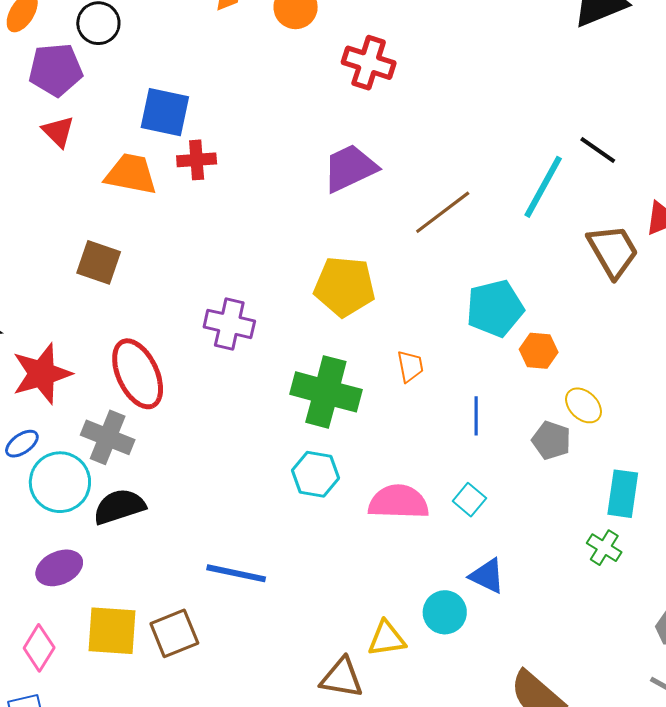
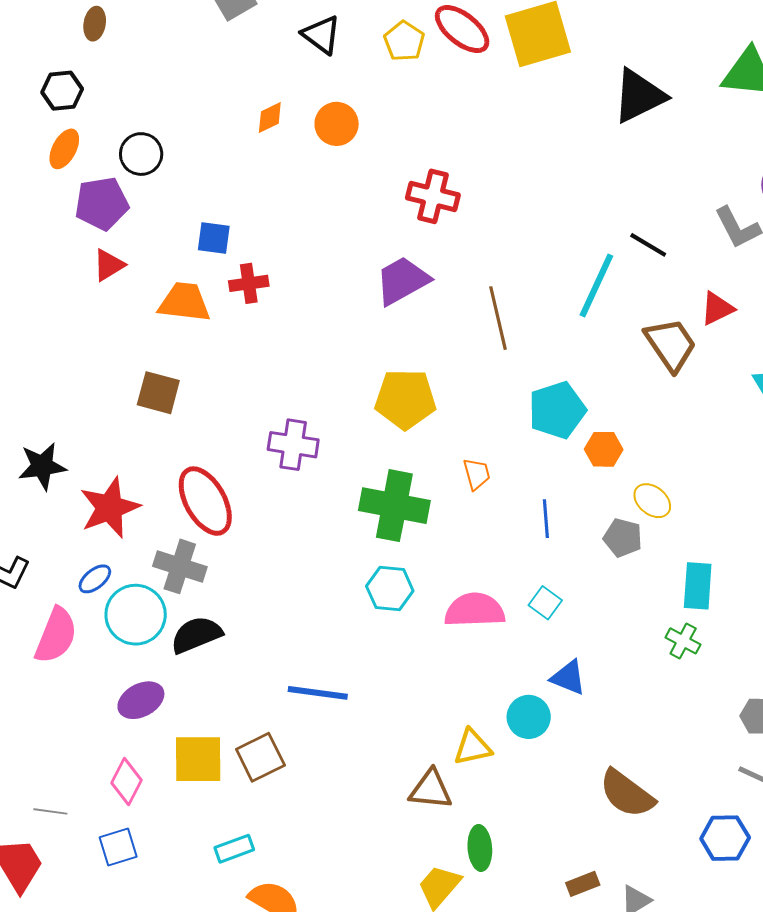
red cross: (369, 63) -> (433, 196), moved
blue square: (165, 112) -> (214, 238), size x0.7
red triangle: (58, 132) -> (109, 265), turned 48
brown line: (443, 212) -> (498, 318), turned -62

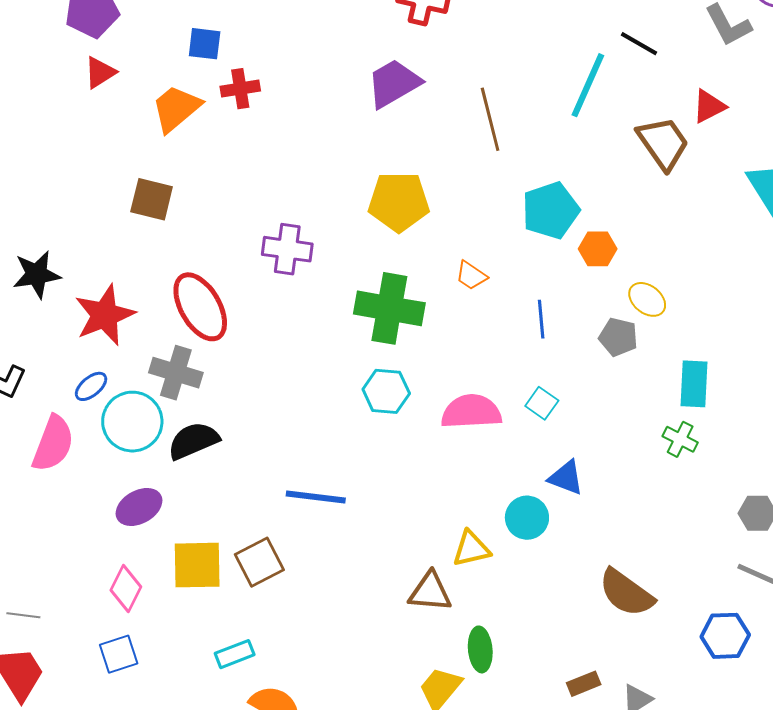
orange trapezoid: (184, 302) -> (176, 108), turned -46
orange trapezoid: (477, 474) -> (471, 276), turned 140
gray line: (50, 811) -> (23, 615), moved

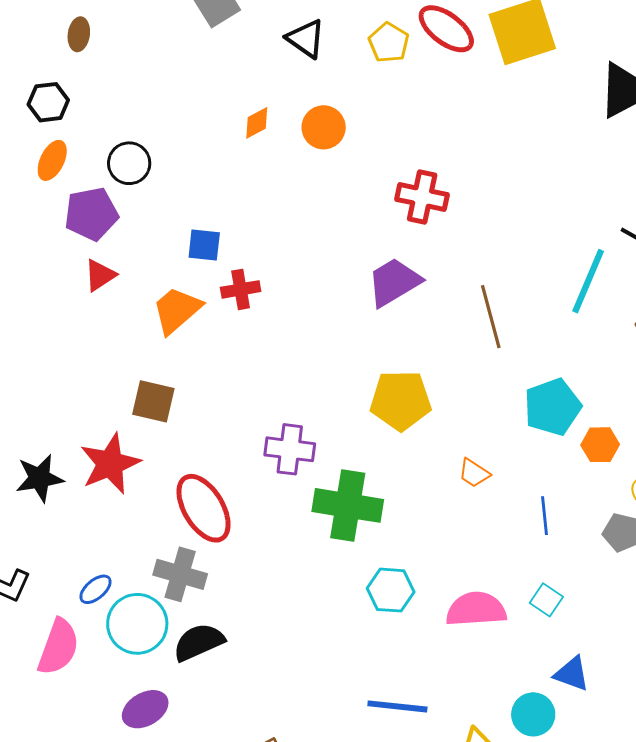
green cross: (389, 308) -> (348, 505), moved
red star: (105, 315) -> (110, 464), moved
blue line: (316, 497) -> (397, 706), moved

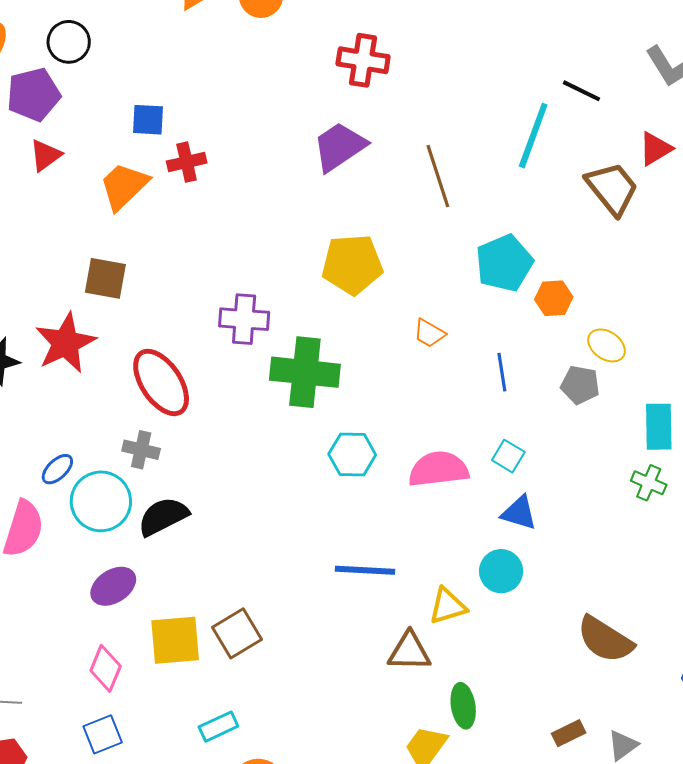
gray cross: (180, 574) -> (141, 450), size x0.7
blue triangle: (572, 674) -> (519, 513), moved

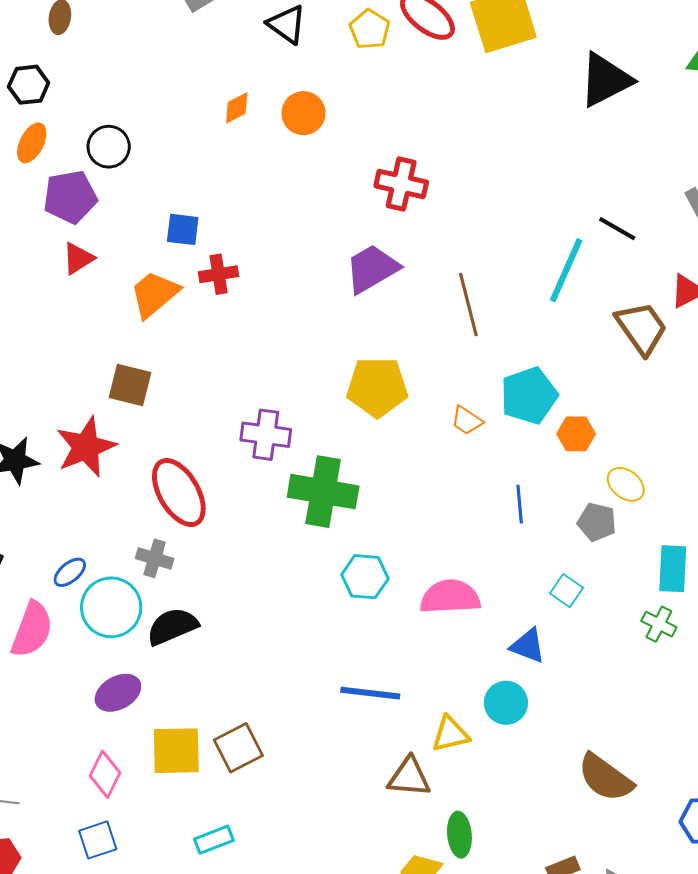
orange trapezoid: (429, 333) -> (467, 420), moved
cyan square: (508, 456) -> (566, 591), moved

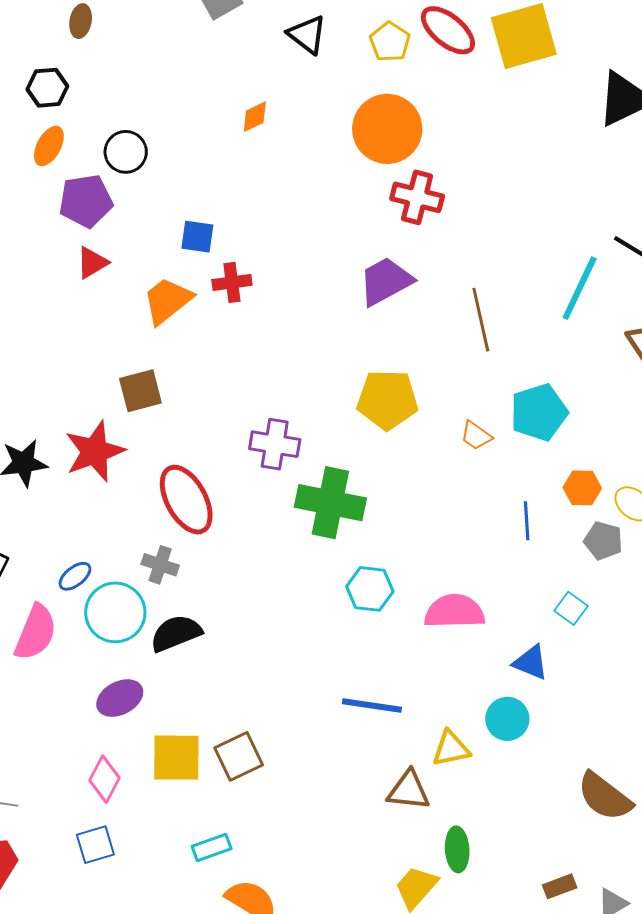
orange circle: (304, 113) -> (387, 129), moved, size x1.6
brown square: (130, 385) -> (140, 391), turned -30
orange hexagon: (576, 434) -> (582, 488), moved

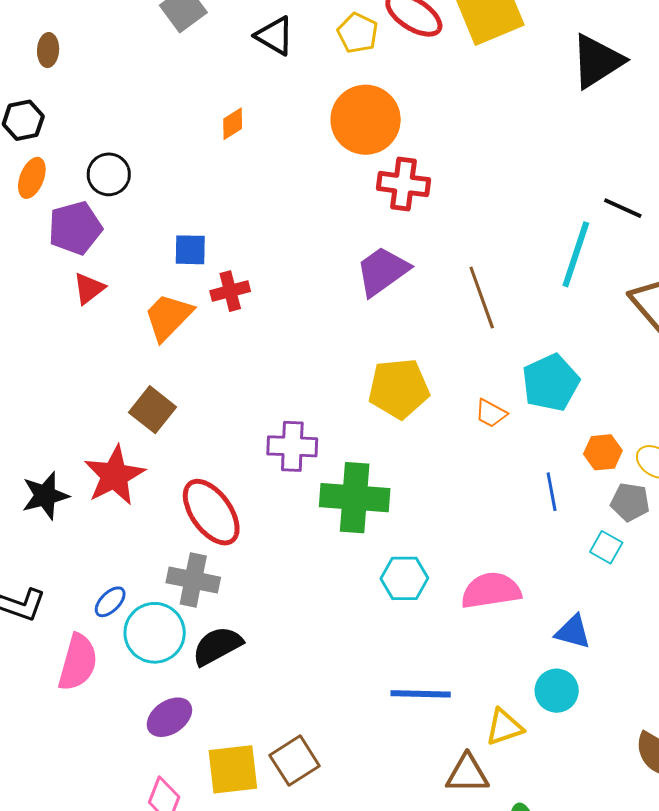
brown square: (140, 391) -> (152, 410), turned -30
gray cross: (160, 565) -> (193, 580), size x1.4
cyan square: (571, 608) -> (606, 547), moved

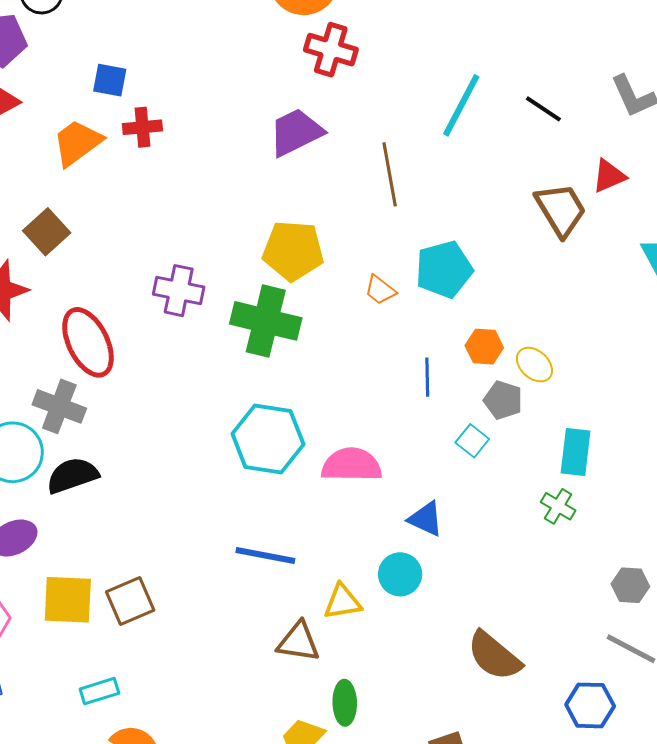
cyan line: (576, 254) -> (461, 105), moved
green cross: (355, 498) -> (266, 321), moved
cyan hexagon: (404, 578) -> (268, 439), size x1.5

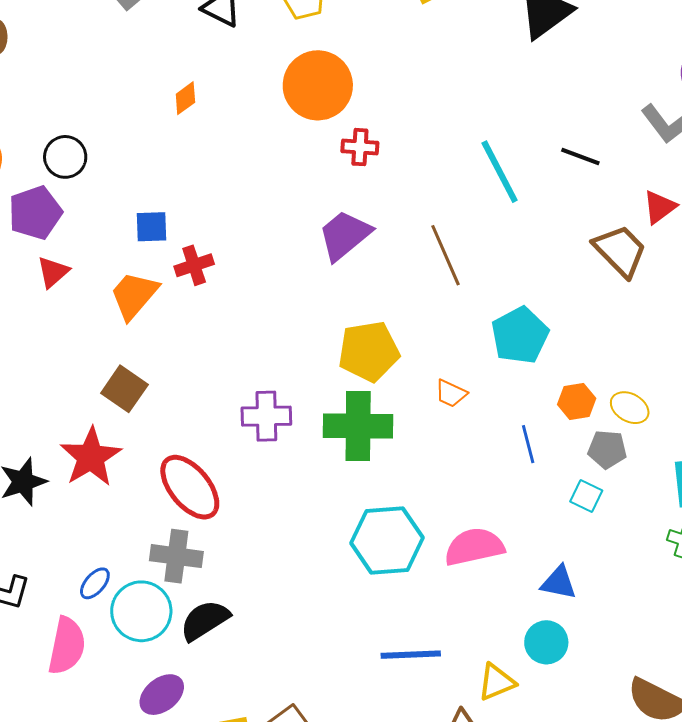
red cross: (331, 50) -> (360, 147), size x0.7
cyan line: (461, 105) -> (500, 172), turned -42
orange trapezoid: (380, 290) -> (451, 393), moved

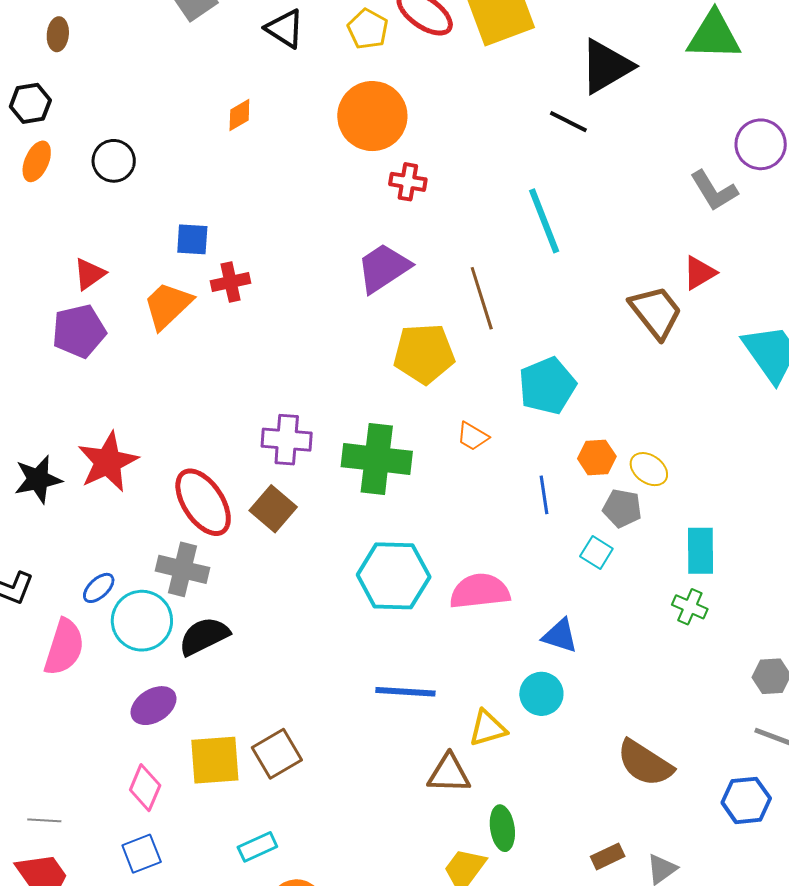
black line: (580, 157) -> (568, 122), moved
purple pentagon: (35, 213) -> (79, 331), moved
yellow pentagon: (369, 351) -> (424, 354), moved
brown square: (124, 389) -> (273, 509), moved

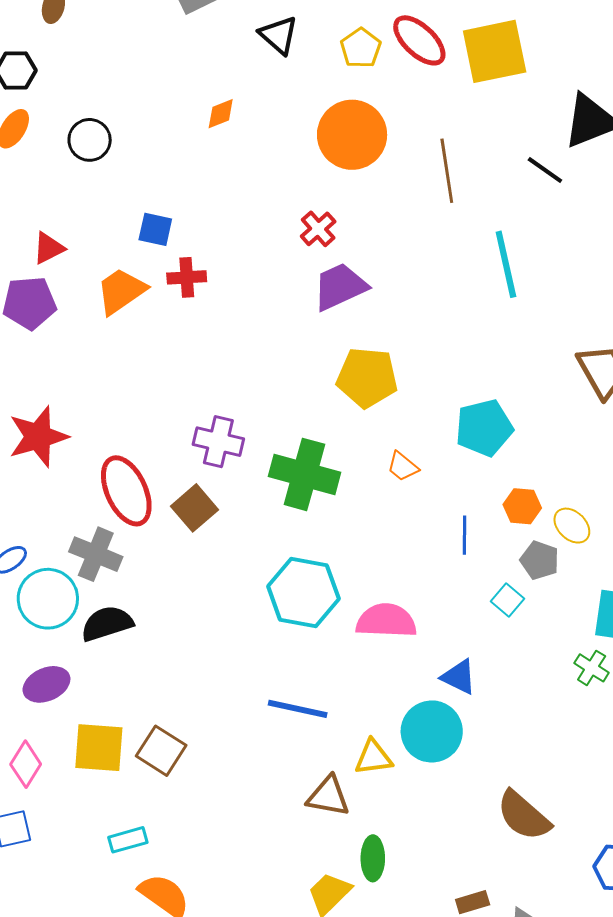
red cross: (408, 182) -> (318, 229), moved, turned 30
brown line: (482, 298) -> (447, 171), moved
cyan circle: (541, 694) -> (432, 731), size x1.4
brown square: (277, 754) -> (161, 751), turned -36

